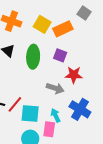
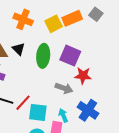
yellow square: (42, 24) -> (54, 24), turned 30
orange rectangle: (63, 29) -> (72, 18), moved
purple square: (60, 55) -> (70, 56), size x1.5

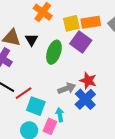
purple square: (70, 56) -> (81, 42), moved
gray arrow: (64, 88) -> (67, 88), turned -54
blue cross: (88, 110) -> (85, 99), moved

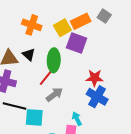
gray arrow: (67, 88) -> (54, 94), moved
red line: (24, 93) -> (46, 77), moved
cyan square: (36, 106) -> (34, 117), moved

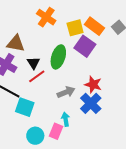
orange rectangle: (81, 21) -> (94, 26), turned 48
black triangle: (29, 55) -> (33, 63), moved
red line: (46, 77) -> (37, 76), moved
gray arrow: (54, 94) -> (66, 92), moved

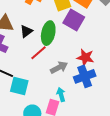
black triangle: (33, 63) -> (26, 31), moved, turned 32
red line: (37, 76) -> (39, 53), moved
blue cross: (91, 103) -> (85, 76), turned 30

